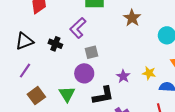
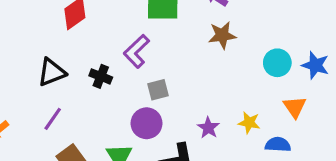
brown star: (132, 18) -> (222, 35), turned 30

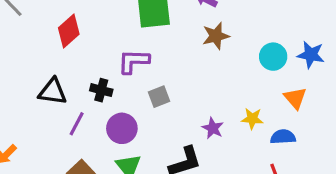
purple L-shape: (136, 51) -> (134, 61), turned 52
black triangle: (52, 72) -> (53, 92), turned 36
purple line: (53, 119) -> (77, 124), moved
purple circle: (147, 123) -> (122, 128), moved

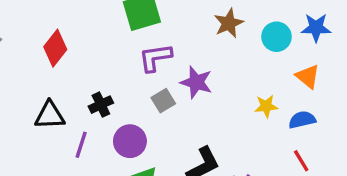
brown star: (216, 36) -> (229, 23), moved
purple L-shape: (134, 61) -> (155, 58), moved
black cross: (101, 90) -> (101, 105), turned -30
purple star: (213, 128) -> (196, 82), moved, size x1.4

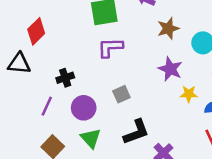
purple star: (196, 82) -> (170, 69), moved
gray square: (163, 101) -> (121, 94), moved
black triangle: (50, 115) -> (19, 64), moved

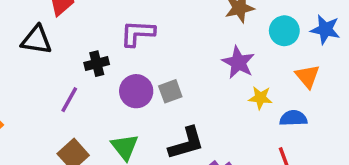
purple L-shape: (110, 48) -> (137, 33), moved
purple circle: (84, 108) -> (136, 91), moved

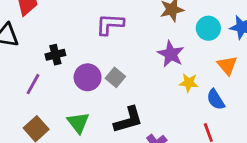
purple L-shape: (137, 33) -> (110, 24), moved
gray square: (170, 91) -> (115, 77), turned -30
blue semicircle: (293, 118) -> (216, 100), turned -120

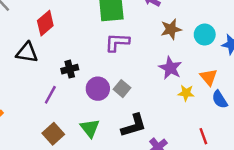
cyan circle: (208, 28) -> (205, 35), moved
orange triangle: (227, 65) -> (209, 77), moved
blue semicircle: (216, 100) -> (220, 99), moved

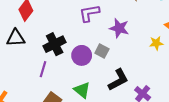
purple star: (170, 68) -> (119, 28), moved
black cross: (70, 69) -> (55, 44), size x1.5

